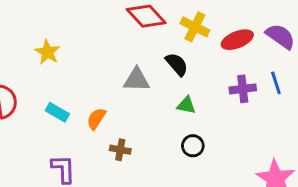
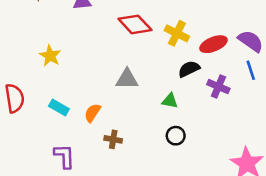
black semicircle: (177, 64) -> (189, 69), moved, turned -75
blue line: (276, 83) -> (251, 70), moved
purple cross: (243, 89) -> (218, 87), turned 30

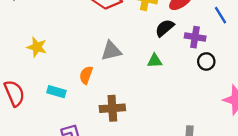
orange semicircle: (92, 113) -> (86, 75), moved
black circle: (176, 136) -> (206, 61), moved
brown cross: (113, 139) -> (112, 108), size x1.5

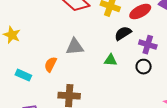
black circle: (206, 61) -> (144, 67), moved

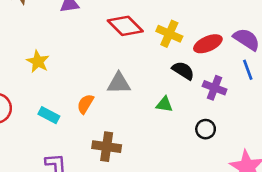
black semicircle: (123, 33) -> (183, 71), turned 60
black circle: (144, 67) -> (206, 129), moved

